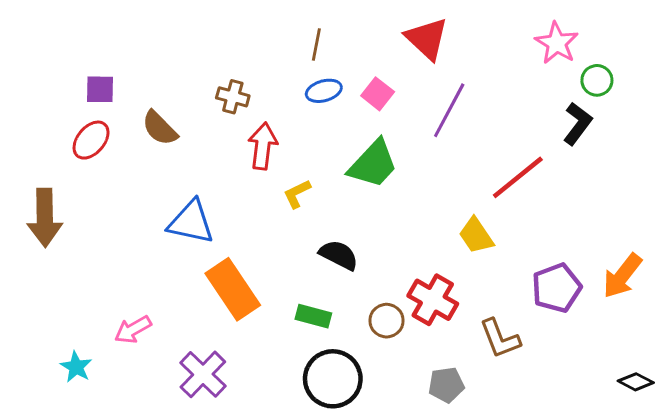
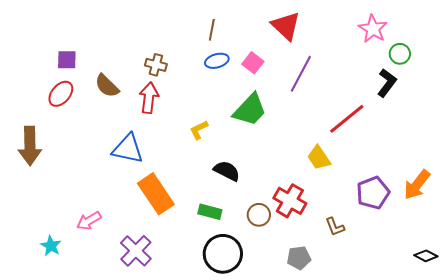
red arrow: (263, 146) -> (149, 98), moved
brown L-shape: (500, 339) -> (335, 227), size x0.7

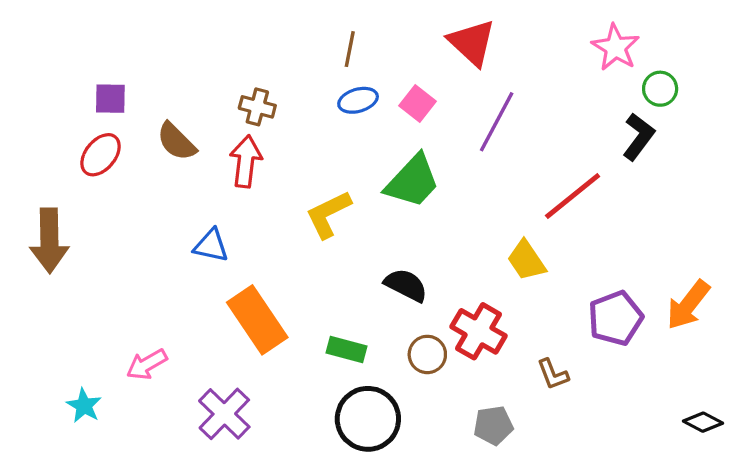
yellow L-shape: (199, 130) -> (328, 214), size x1.5
blue triangle: (128, 149) -> (211, 246), size x0.7
black semicircle: (227, 171) -> (406, 285), moved

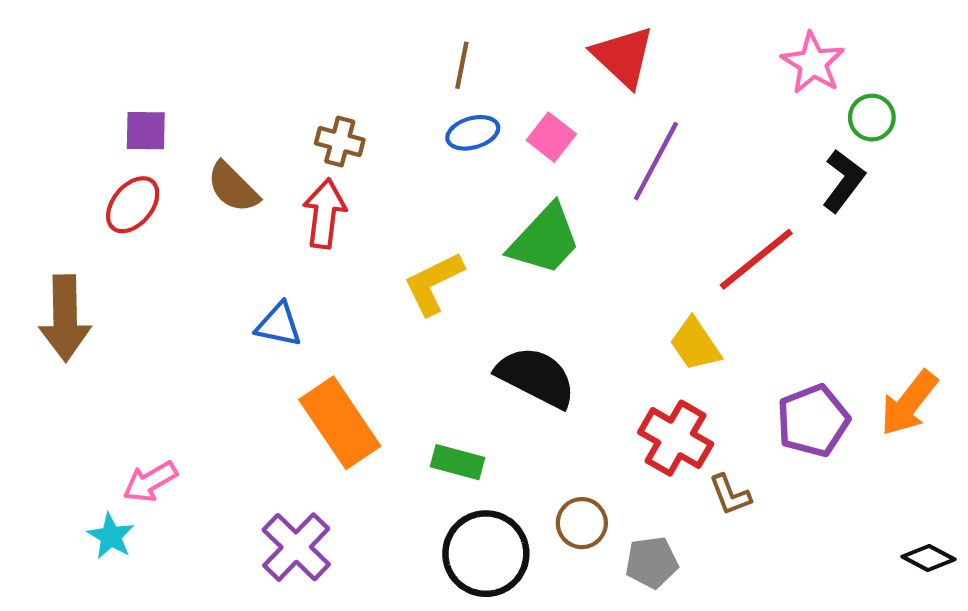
black semicircle: (406, 285) -> (536, 377), size x1.4
red cross: (479, 331) -> (676, 438), moved
brown circle: (427, 354) -> (582, 523), moved
pink arrow: (147, 364) -> (150, 482), moved

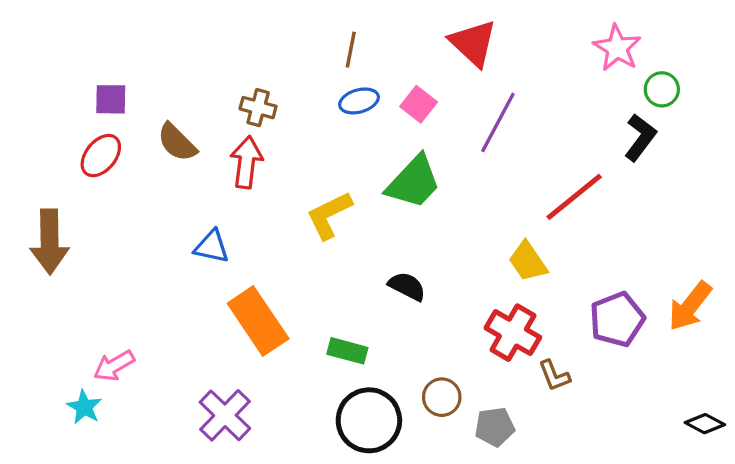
black semicircle: (536, 377) -> (407, 286), size x0.6

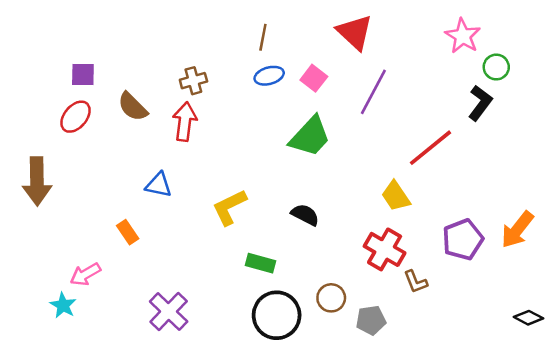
brown cross: (258, 108) -> (193, 81), turned -30
yellow L-shape: (329, 215) -> (229, 207), moved
orange rectangle: (258, 321) -> (128, 232), moved, size x0.5

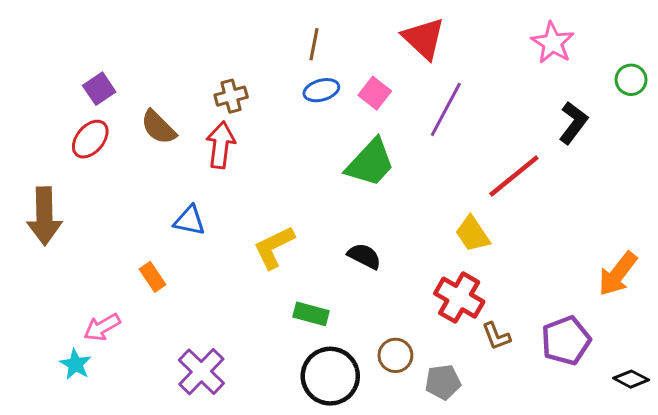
green circle: (496, 67) -> (631, 80), moved
purple square: (83, 74) -> (99, 89), turned -35
purple pentagon: (463, 240) -> (566, 341), moved

